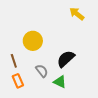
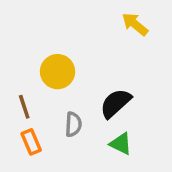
gray semicircle: (42, 71) -> (73, 124), turned 40
green triangle: (60, 82) -> (121, 144), moved

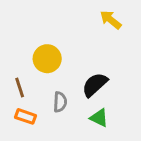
orange rectangle: (31, 142) -> (25, 116), turned -48

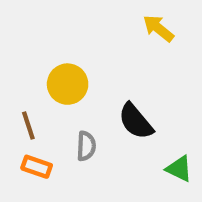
black semicircle: (95, 85) -> (136, 121), turned -88
green triangle: (99, 118) -> (179, 169), moved

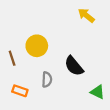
brown line: (28, 125) -> (12, 58), moved

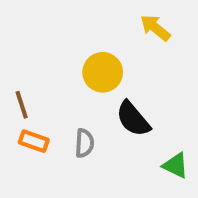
yellow circle: (37, 46) -> (103, 72), moved
orange rectangle: (20, 91) -> (34, 141), moved

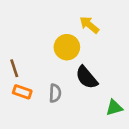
yellow arrow: (155, 28) -> (89, 25), moved
green triangle: (176, 165) -> (114, 108), turned -42

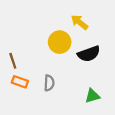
black semicircle: (87, 77) -> (89, 54), moved, turned -70
green triangle: (114, 108) -> (92, 96), moved

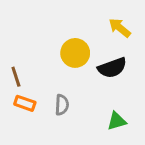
yellow arrow: (79, 22) -> (120, 28), moved

